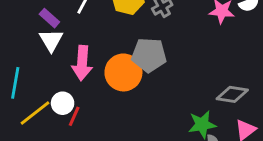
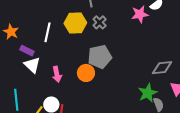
pink arrow: (82, 63) -> (57, 74), size x0.7
orange circle: (123, 72) -> (86, 73), size x0.7

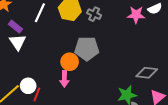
gray cross: (100, 22) -> (94, 14), turned -32
pink arrow: (57, 74) -> (64, 79), moved

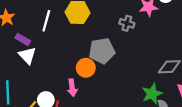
gray cross: (94, 14) -> (127, 23), moved
pink arrow: (64, 79) -> (72, 88), moved

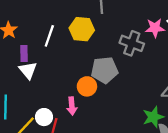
gray cross: (127, 23) -> (132, 43), size x1.5
purple rectangle: (23, 39) -> (24, 53), turned 56

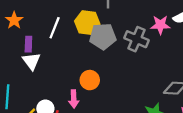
gray pentagon: (104, 70) -> (103, 36), moved

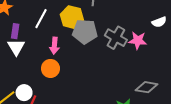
pink star: (160, 25) -> (138, 40), moved
orange circle: (90, 80) -> (50, 68), moved
pink arrow: (74, 99) -> (54, 46), moved

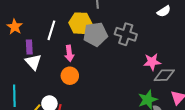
pink star: (138, 40) -> (152, 62), moved

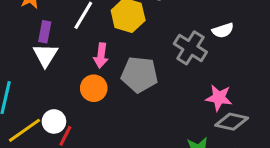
white semicircle: (164, 11) -> (223, 30), moved
gray pentagon: (95, 34) -> (139, 75), moved

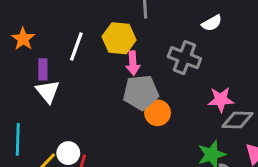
white semicircle: (223, 30) -> (212, 23), moved
pink arrow: (101, 55) -> (133, 63), moved
orange circle: (94, 88) -> (158, 113), moved

